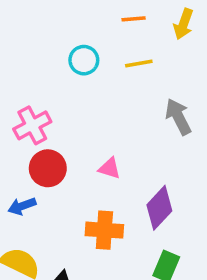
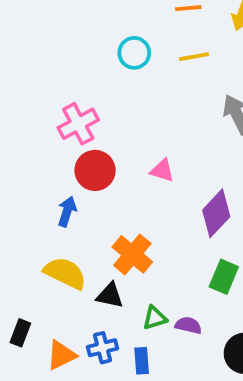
blue arrow: (22, 206) -> (67, 211), turned 128
orange cross: (104, 230) -> (132, 254), moved, turned 36

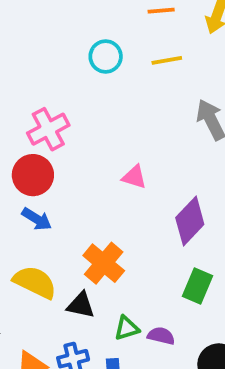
red circle: (95, 170) -> (33, 175), moved
blue arrow: (67, 211) -> (37, 219), turned 104

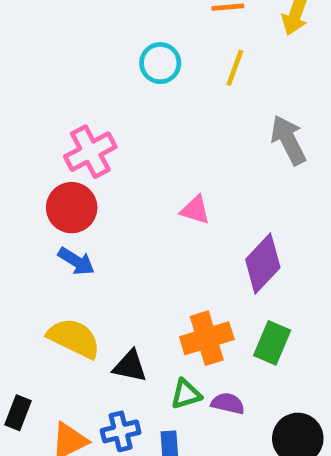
yellow line: (167, 60) -> (235, 68), turned -60
orange cross: (104, 263) -> (207, 338), moved, turned 33

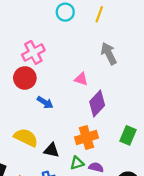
gray arrow: (288, 140) -> (109, 54), moved
blue arrow: (76, 261) -> (45, 102), moved
purple diamond: (263, 264) -> (97, 103), moved
green rectangle: (272, 343) -> (128, 135), moved

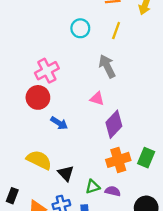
gray arrow: (109, 54) -> (107, 66), moved
orange cross: (86, 138) -> (118, 160), moved
black triangle: (51, 150) -> (66, 173), turned 35

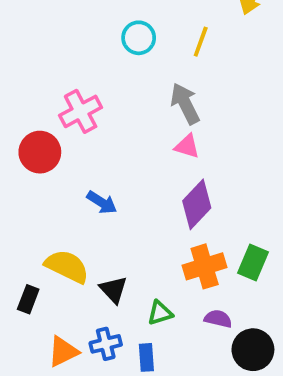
red circle: (38, 97) -> (40, 152), moved
pink triangle: (97, 99) -> (187, 146), moved
purple semicircle: (113, 191) -> (218, 319), moved
black rectangle: (12, 196) -> (28, 299), moved

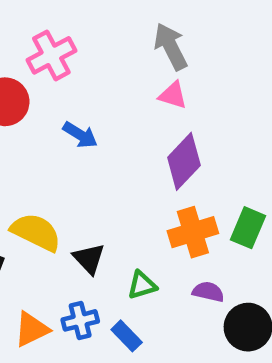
blue arrow: (102, 202) -> (80, 135), moved
blue rectangle: (146, 357) -> (127, 336), turned -40

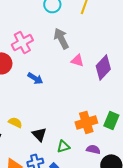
gray arrow: (171, 47) -> (61, 38), moved
purple diamond: (184, 161) -> (103, 67), moved
yellow semicircle: (36, 232) -> (15, 122), size x0.6

